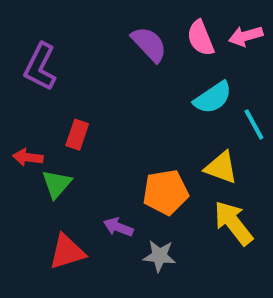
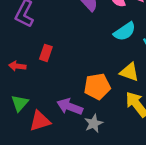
green triangle: (57, 184) -> (20, 103), moved
purple arrow: (118, 227) -> (70, 107), size x1.5
gray star: (159, 256) -> (94, 123), turned -30

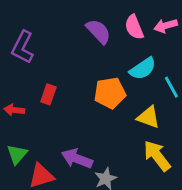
orange pentagon: (97, 86) -> (110, 93), moved

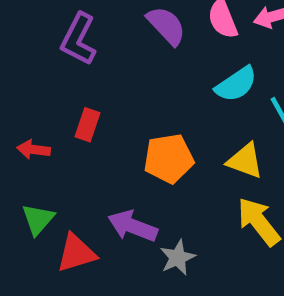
purple L-shape: (23, 47) -> (79, 39), moved
orange pentagon: (110, 93) -> (169, 159), moved

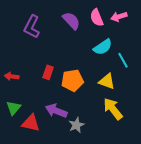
red rectangle: (88, 125) -> (48, 72), moved
red triangle: (76, 253) -> (31, 123), turned 30

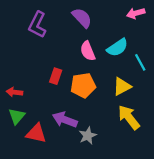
pink semicircle: (97, 18) -> (88, 51), moved
red arrow: (12, 76) -> (14, 92), moved
yellow triangle: (107, 81) -> (122, 86), turned -48

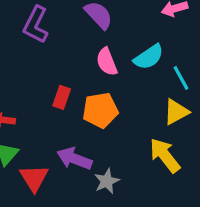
yellow triangle: (122, 86) -> (176, 112), moved
red triangle: (36, 133) -> (34, 178), turned 45

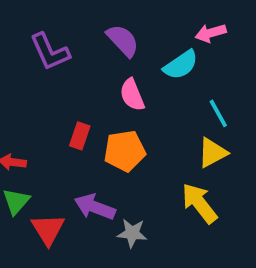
purple L-shape: (36, 25) -> (50, 52), turned -51
cyan semicircle: (149, 57) -> (181, 65), moved
gray star: (107, 181) -> (132, 233), turned 30

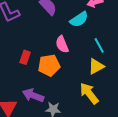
pink semicircle: (132, 95) -> (62, 44), moved

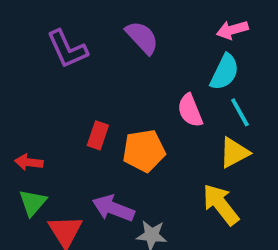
cyan semicircle: (79, 19) -> (225, 72), moved, turned -30
pink semicircle: (62, 44) -> (190, 110), moved

